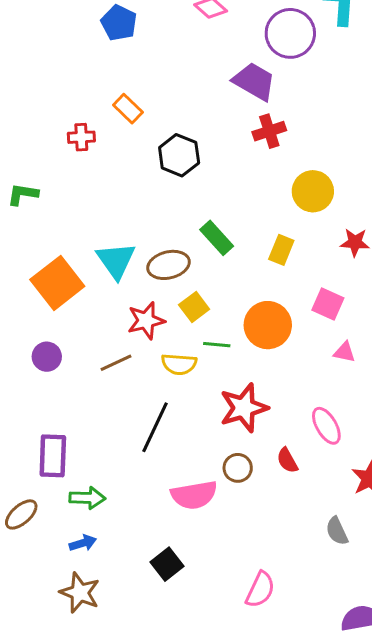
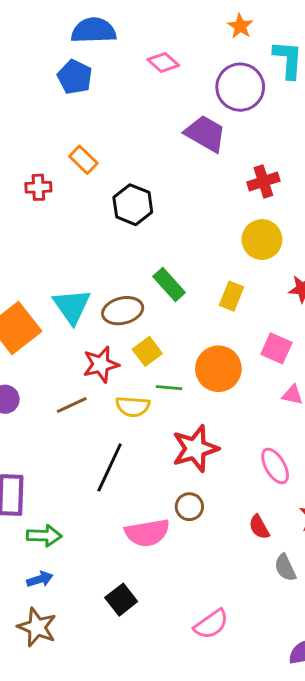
red cross: (269, 131) -> (263, 181), moved
red semicircle: (287, 460) -> (259, 527), moved
pink semicircle: (260, 590) -> (211, 624), turned 30

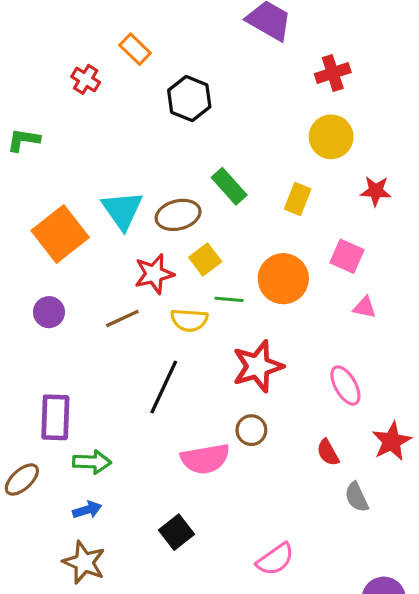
red cross: (38, 187) -> (86, 79), turned 35

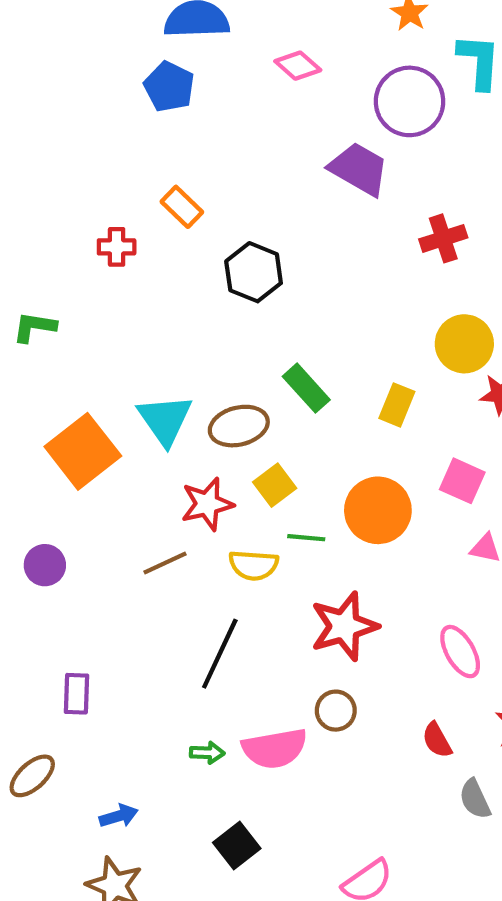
red cross: (86, 79) -> (117, 247), turned -32
yellow circle: (331, 137) -> (464, 344), moved
purple circle: (49, 312) -> (45, 565), moved
purple rectangle: (55, 417) -> (77, 694), size x0.7
green arrow: (92, 462) -> (207, 753), moved, size x0.7

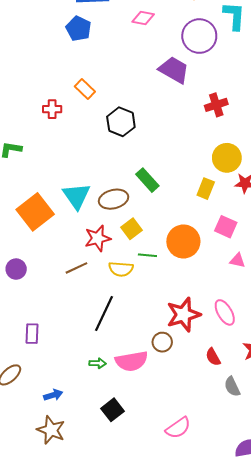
pink diamond: (298, 66) -> (143, 18), turned -30
yellow rectangle: (397, 405) -> (206, 189), moved
red star: (344, 626) -> (183, 315), moved

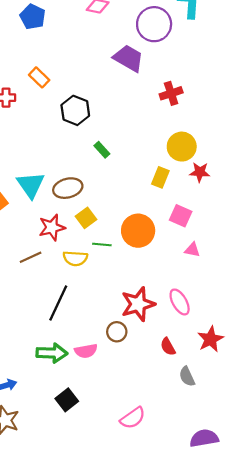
green rectangle: (147, 180) -> (102, 150), moved, size x0.7
pink semicircle: (132, 361) -> (86, 351), size x0.7
green arrow: (98, 363) -> (52, 353), size x1.8

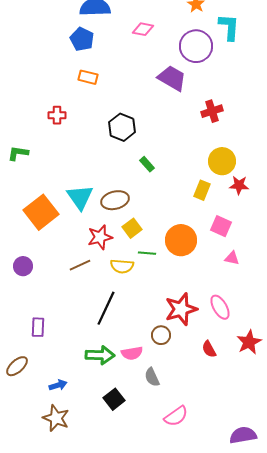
orange rectangle: (39, 77) -> (88, 77), moved, turned -30
gray semicircle: (187, 376) -> (152, 377), moved

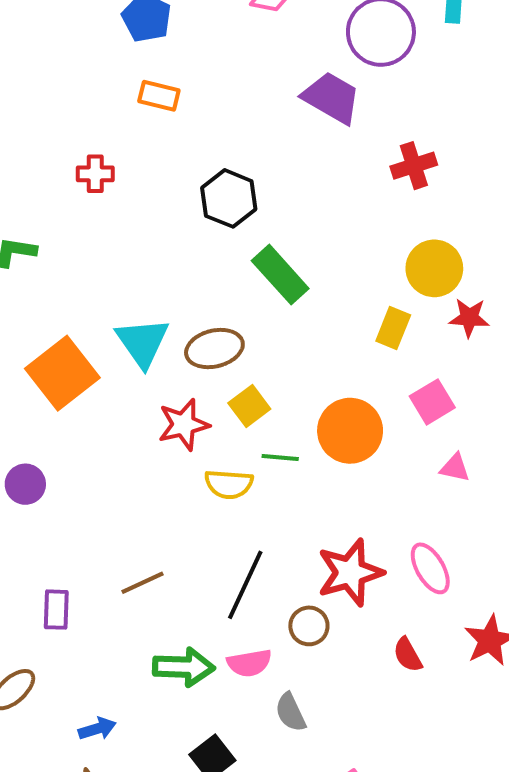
green rectangle: (147, 164) -> (280, 275), size x1.8
pink square: (221, 226) -> (432, 402), turned 35
brown line: (80, 265) -> (142, 583), moved
black line: (106, 308) -> (245, 585), moved

